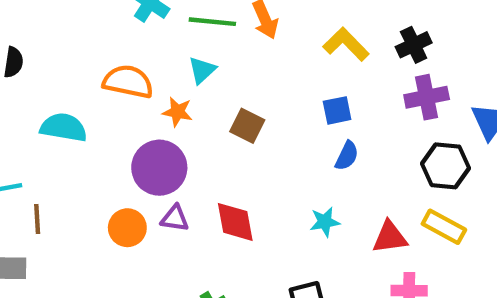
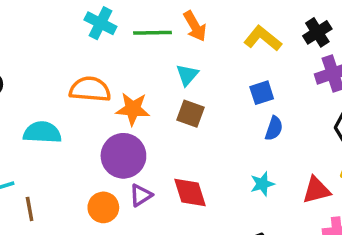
cyan triangle: (202, 70) -> (187, 75), moved
orange star: (177, 112) -> (133, 109), size x1.4
purple triangle: (175, 218) -> (141, 195), turned -35

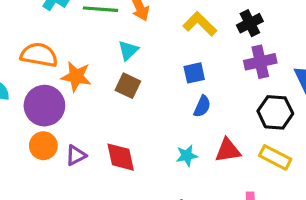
purple circle: (123, 156) -> (44, 106), moved
red triangle: (316, 190) -> (228, 150), moved
orange circle: (103, 207) -> (43, 146), moved

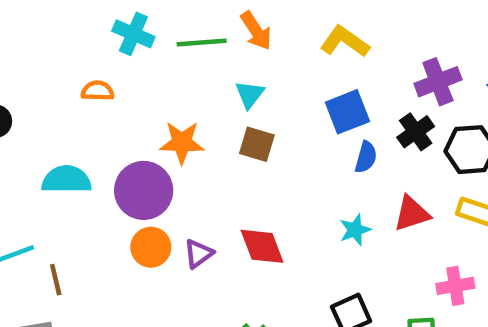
black cross: (250, 23) -> (416, 132), moved
orange semicircle: (39, 55) -> (98, 91), moved, size x0.6
blue square: (194, 73) -> (347, 112), size x1.4

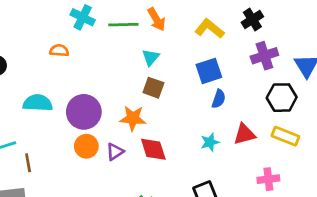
black cross: (416, 132) -> (252, 20), moved
orange star: (182, 143) -> (133, 118), moved

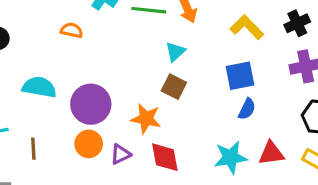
cyan star: (210, 142) -> (230, 157), size x1.5
brown line: (28, 163) -> (33, 149), moved

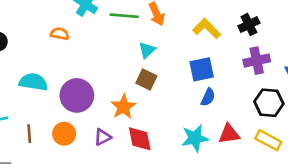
orange star: (146, 119) -> (123, 107), turned 30
orange circle: (89, 144) -> (64, 134), moved

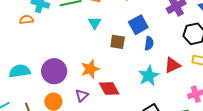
orange semicircle: (60, 34) -> (26, 20), moved
brown square: (146, 80) -> (118, 42), moved
orange star: (123, 107) -> (90, 69), turned 30

